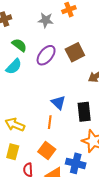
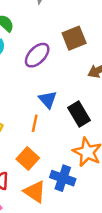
purple ellipse: (46, 55) -> (37, 55), moved
black rectangle: (84, 112) -> (79, 114), turned -30

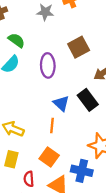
purple ellipse: (37, 55) -> (48, 65), turned -40
black rectangle: (79, 114) -> (88, 100), moved

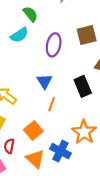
blue triangle: (61, 103) -> (44, 81), moved
orange line: (52, 125) -> (52, 104), moved

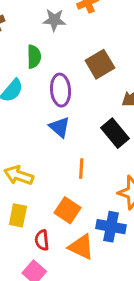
green semicircle: (30, 14) -> (34, 57), moved, turned 56
blue triangle: (44, 81) -> (60, 127), moved

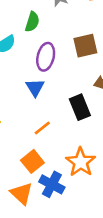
orange line: (81, 169) -> (42, 128), turned 30
orange square: (67, 210) -> (32, 161), moved

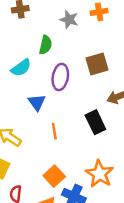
blue triangle: (35, 88) -> (37, 102), moved
orange line: (42, 128) -> (54, 131), moved, turned -56

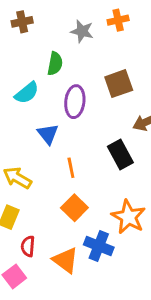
orange square: (54, 176) -> (74, 208), moved

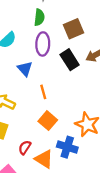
green semicircle: (55, 64) -> (39, 17), moved
black rectangle: (120, 154) -> (70, 60), moved
red semicircle: (28, 246) -> (25, 147), moved, turned 32

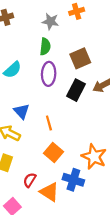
black rectangle: (70, 60) -> (76, 90), turned 60
blue triangle: (25, 69) -> (22, 111), moved

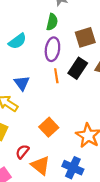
orange line: (49, 123) -> (56, 76), moved
blue cross: (73, 180) -> (73, 168), moved

